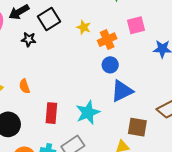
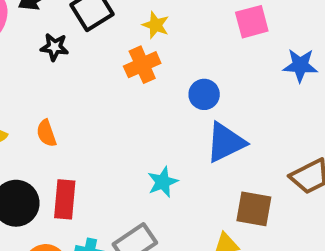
orange cross: (107, 40) -> (142, 65), moved
red rectangle: (51, 113) -> (65, 199), moved
cyan star: (88, 113) -> (163, 182), size x0.7

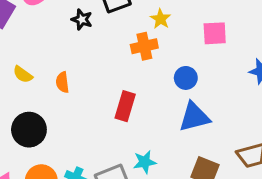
pink square: (252, 22) -> (215, 33), moved
cyan star: (163, 182) -> (145, 162), moved
red rectangle: (65, 199) -> (125, 106), moved

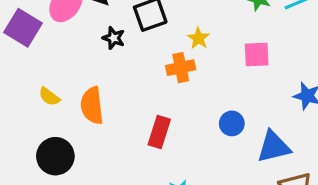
blue circle: (186, 78) -> (232, 123), moved
orange semicircle: (62, 82) -> (92, 106), size x1.6
blue triangle: (194, 117) -> (274, 147), moved

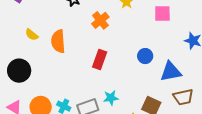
orange cross: (181, 68) -> (100, 20), moved, turned -30
black circle: (55, 156) -> (19, 71), moved

